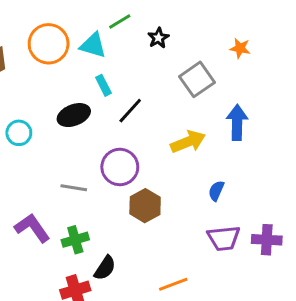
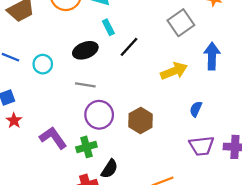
purple circle: (120, 167) -> (99, 115), moved
gray line: (74, 188) -> (85, 85), moved

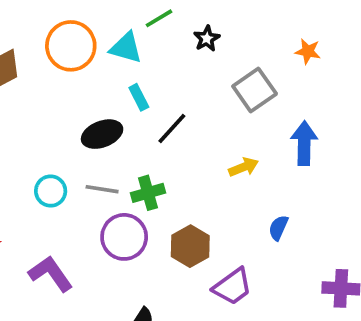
cyan circle: (43, 64) -> (51, 191), moved
yellow arrow: (174, 71) -> (244, 167), size x0.7
purple trapezoid: (202, 146) -> (232, 287), moved, turned -30
green cross: (86, 147) -> (148, 193), moved

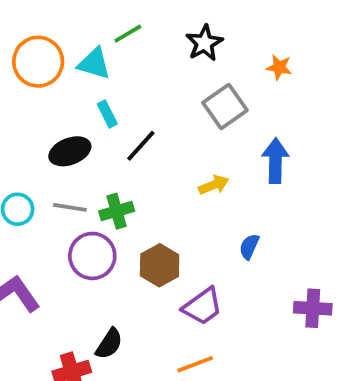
black star: (207, 39) -> (204, 43), moved, size x1.4

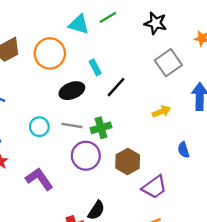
black star: (204, 43) -> (156, 23), turned -30
orange circle: (38, 62) -> (50, 53), moved
cyan triangle: (94, 64) -> (79, 24), moved
blue semicircle: (249, 247) -> (183, 150), turned -42

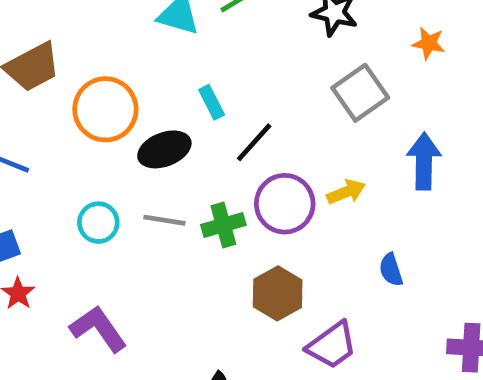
orange circle: (50, 53) -> (105, 109), moved
purple circle: (86, 156) -> (285, 204), moved

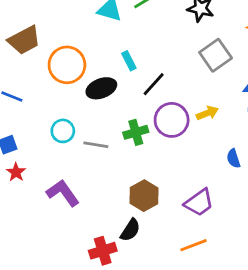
gray line: (164, 220) -> (96, 145), moved
brown hexagon: (278, 293) -> (144, 196), moved

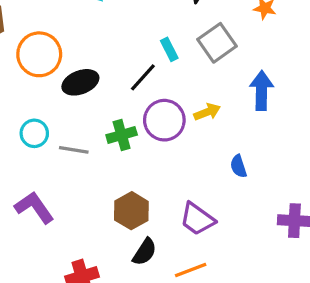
cyan rectangle: (129, 61) -> (169, 49), moved
purple trapezoid: (199, 203) -> (197, 219), turned 72
black semicircle: (130, 230) -> (145, 252), moved

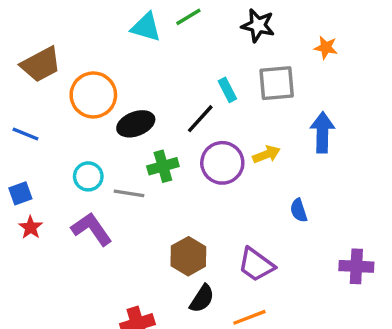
gray square: (217, 43) -> (277, 83), turned 30
green cross: (122, 135) -> (163, 166), moved
purple L-shape: (34, 207) -> (92, 229), moved

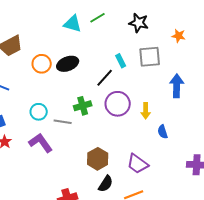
orange circle: (93, 95) -> (42, 64), size x0.7
black ellipse: (136, 124) -> (68, 64), moved
yellow arrow: (266, 154) -> (146, 111), moved, turned 112

